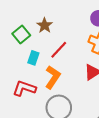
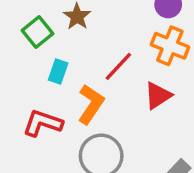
red line: (59, 50) -> (118, 66), moved

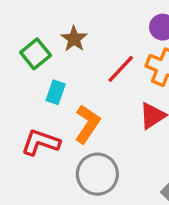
red line: (118, 66) -> (121, 69), moved

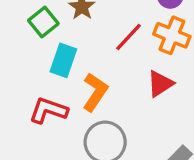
cyan rectangle: (56, 92) -> (63, 60), size x1.4

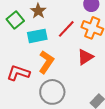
cyan rectangle: (63, 60) -> (37, 36), moved, turned 60

